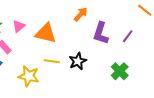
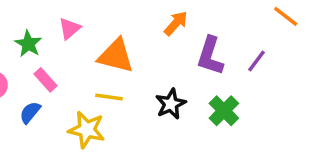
pink triangle: (19, 26) -> (69, 28), moved
yellow line: (52, 61) -> (109, 97), moved
green cross: (120, 71) -> (224, 111), moved

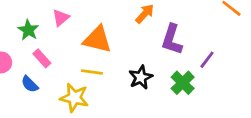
purple line: (256, 61) -> (207, 60), moved
blue semicircle: (30, 112) -> (30, 84), turned -84

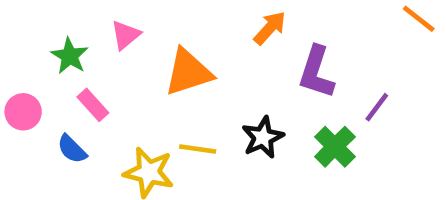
orange triangle: (97, 39) -> (188, 72), turned -32
yellow line: (92, 72) -> (198, 149), moved

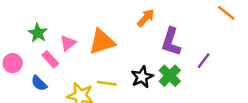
pink triangle: (125, 35) -> (68, 43), moved
green cross: (335, 147) -> (170, 76), moved

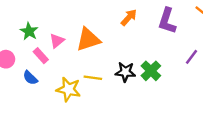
purple L-shape: (171, 42) -> (167, 21), moved
purple line: (204, 61) -> (192, 57), moved
black star: (142, 77) -> (125, 72), turned 30

